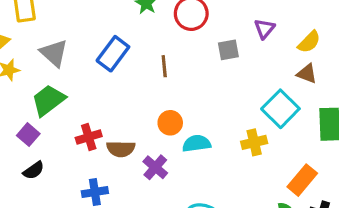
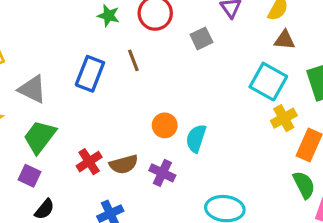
brown line: (164, 66) -> (133, 60), moved
yellow cross: (254, 142) -> (284, 118), moved
cyan semicircle: (196, 143) -> (196, 138), turned -48

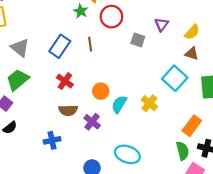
gray square: (201, 38) -> (138, 40), turned 32
yellow cross: (284, 118) -> (149, 103), moved, turned -35
red cross: (89, 162) -> (65, 81), moved, turned -35

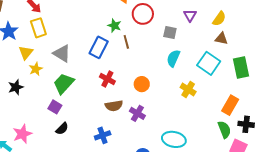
green star: (81, 11) -> (114, 26), moved
cyan semicircle: (119, 104) -> (173, 58), moved

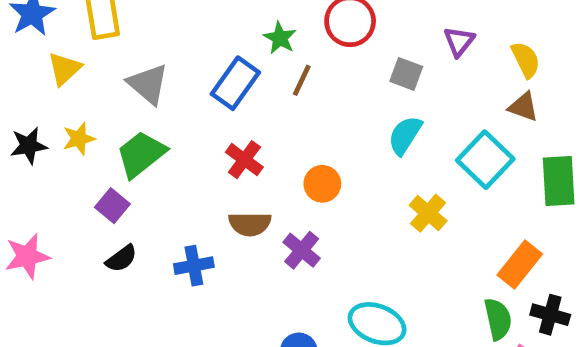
yellow semicircle: (219, 19) -> (526, 60), turned -70
brown line: (126, 42) -> (302, 80), turned 32
yellow star: (36, 69) -> (79, 139), moved
blue cross: (103, 135) -> (194, 266), moved

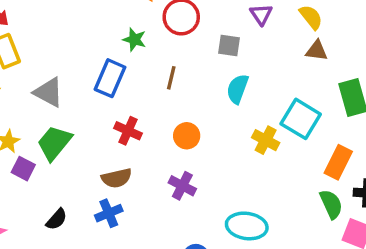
brown line: (302, 80) -> (171, 78), moved
cyan square: (485, 160) -> (301, 119), moved
purple square: (112, 206) -> (23, 169), moved
brown semicircle: (250, 224) -> (117, 178), moved

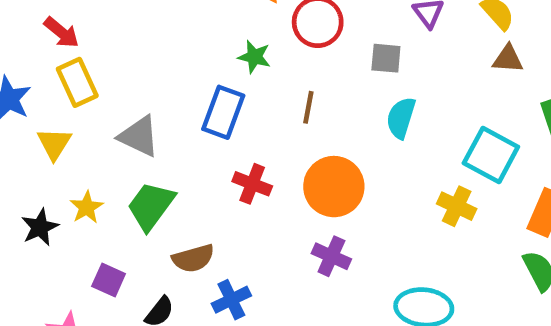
orange circle: (187, 136) -> (334, 187), size x1.6
yellow cross: (266, 140) -> (457, 206), moved
purple square: (23, 169) -> (109, 280), moved
brown semicircle: (117, 178) -> (193, 258), moved

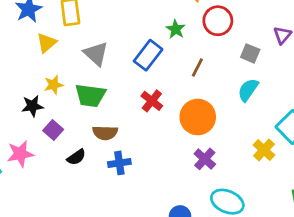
green trapezoid: (151, 206) -> (90, 95), turned -136
black star: (40, 227) -> (32, 106), moved
purple cross: (331, 256) -> (205, 159), moved

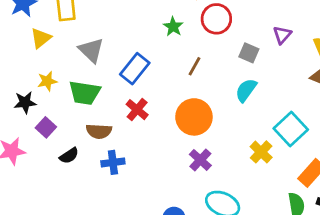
blue rectangle: (148, 55) -> (135, 69), moved
red cross: (152, 101) -> (137, 110), moved

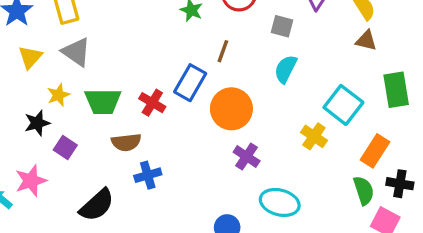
yellow triangle: (41, 38) -> (30, 57), moved
gray triangle: (91, 50) -> (76, 52), moved
blue rectangle: (135, 69) -> (190, 83), moved
red cross: (137, 110) -> (152, 103), moved
black semicircle: (69, 156) -> (97, 205), moved, size x1.6

